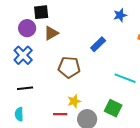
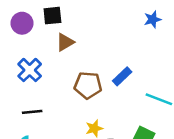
purple circle: (27, 28) -> (22, 23), moved
blue rectangle: (98, 44) -> (122, 76), moved

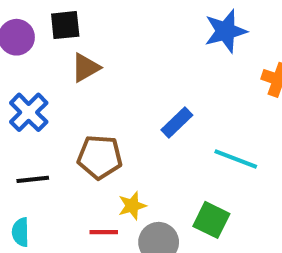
blue star: (153, 19) -> (226, 31), size x1.5
brown pentagon: (88, 85) -> (100, 157), moved

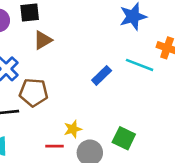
brown pentagon: (100, 157) -> (34, 92), moved
cyan line: (236, 159) -> (140, 65), moved

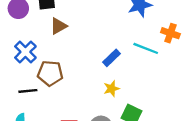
yellow star: (73, 129) -> (111, 89), moved

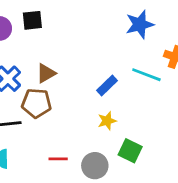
brown triangle: (58, 26) -> (46, 73), moved

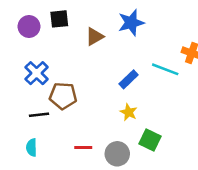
blue star: (140, 24) -> (131, 23), moved
brown triangle: (46, 73) -> (95, 37), moved
yellow star: (107, 121) -> (129, 112), turned -30

